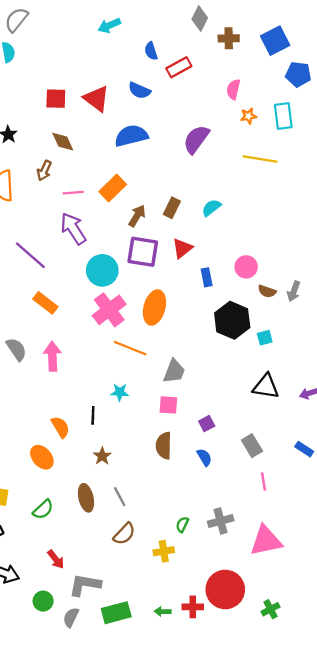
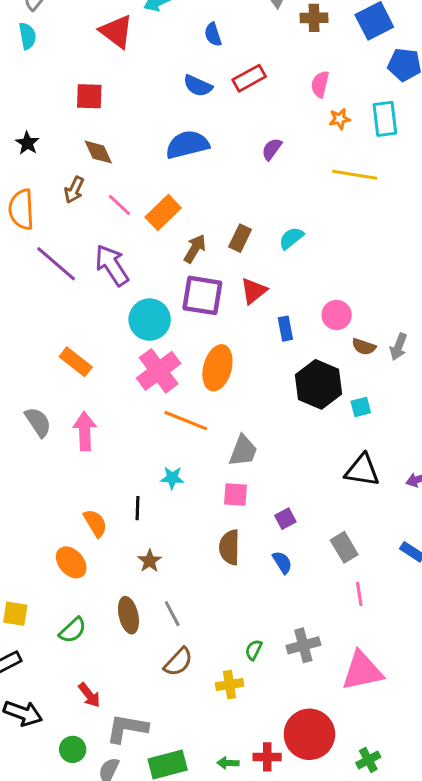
red rectangle: (179, 67) -> (249, 78), moved
red triangle: (96, 99) -> (116, 31), moved
purple semicircle: (196, 139) -> (272, 149), size x0.6
pink line: (73, 193) -> (119, 205), moved, turned 48
purple line: (30, 255) -> (56, 264), moved

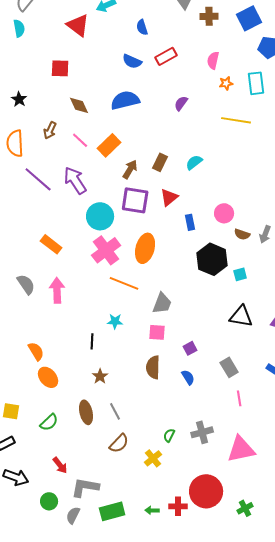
brown diamond: (98, 152) -> (79, 105), moved
orange semicircle: (95, 523) -> (36, 351), moved
yellow cross: (230, 685) -> (153, 458), turned -30

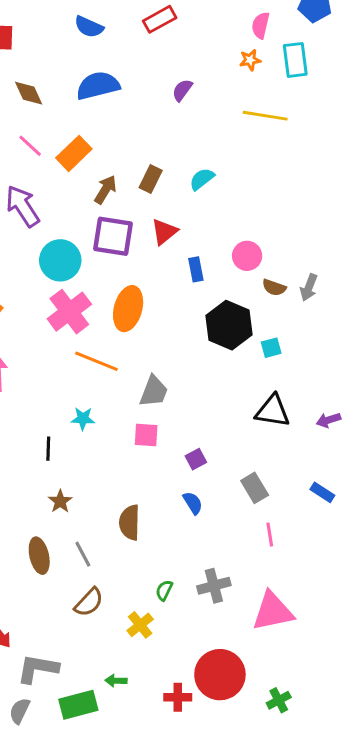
pink semicircle: (213, 60) -> (261, 25), moved
blue semicircle: (132, 61) -> (89, 27), moved
brown semicircle: (153, 367) -> (130, 522), moved
green arrow: (152, 510) -> (116, 681), moved

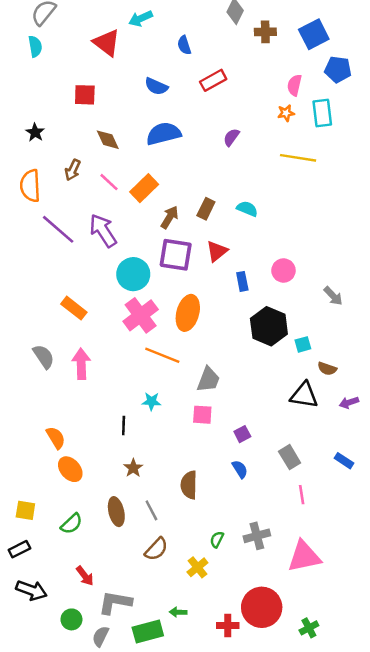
cyan semicircle: (202, 179) -> (247, 209), turned 60
brown semicircle: (274, 287) -> (327, 369), moved
gray arrow: (309, 287) -> (333, 296), turned -65

